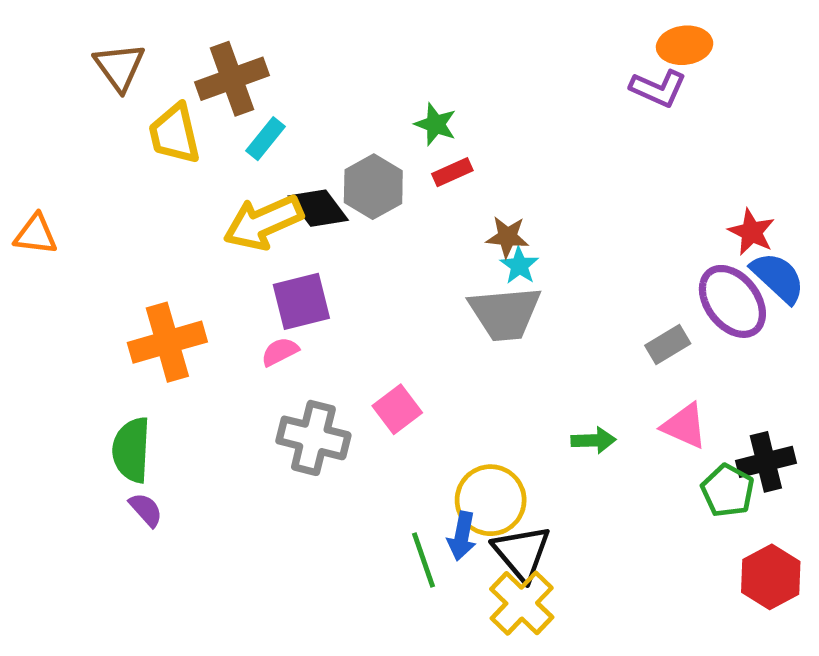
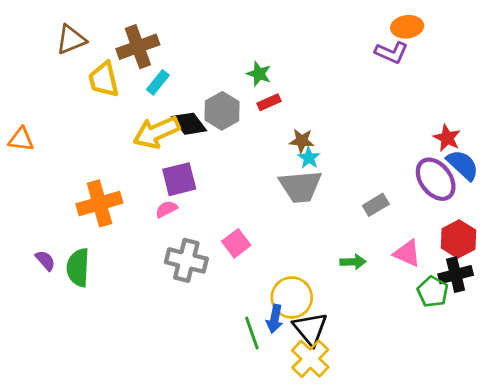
brown triangle: (119, 67) -> (71, 40), turned 44
gray rectangle: (668, 345) -> (376, 205), moved
purple semicircle: (146, 510) -> (45, 260), moved
red hexagon: (771, 577) -> (458, 239), moved

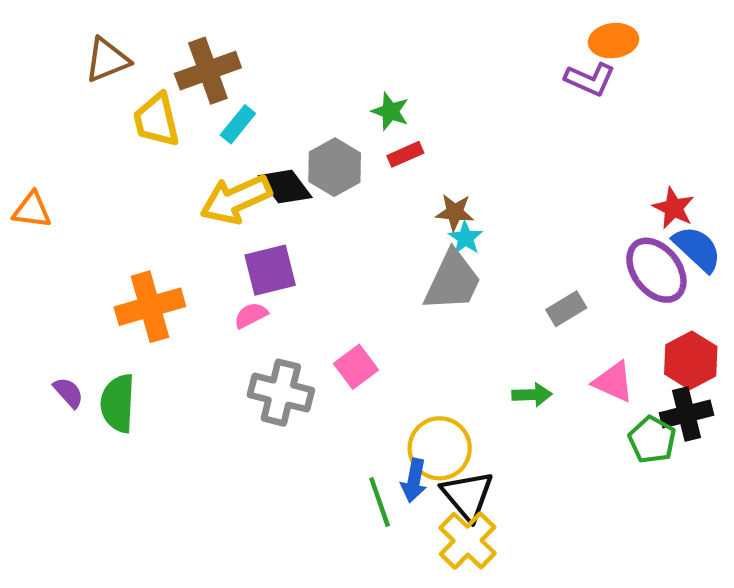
gray trapezoid: (300, 186) -> (453, 281), turned -60

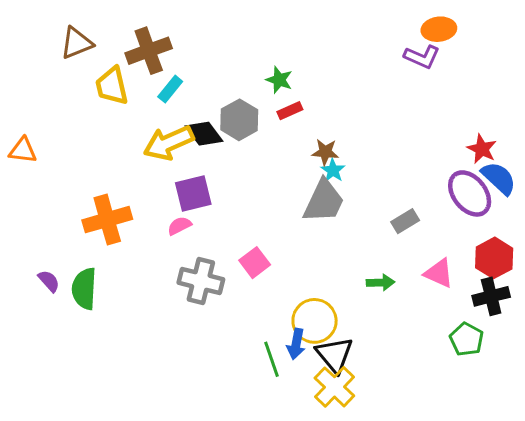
green pentagon: (652, 440) -> (467, 339), moved

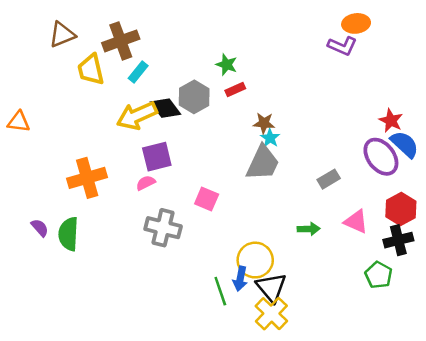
pink square: (255, 263) -> (207, 199), moved, turned -30

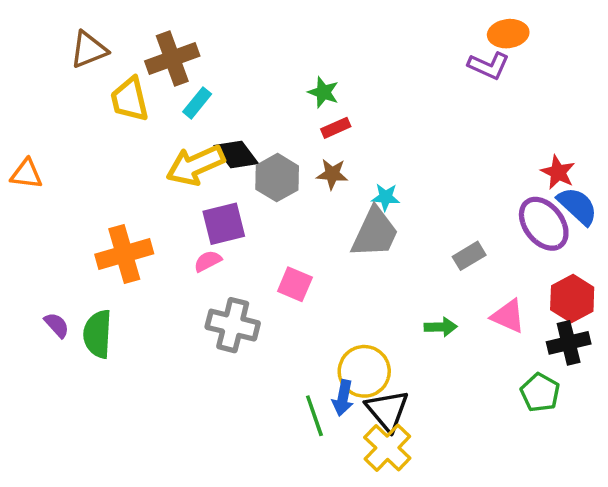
gray hexagon: (194, 97) -> (277, 178), moved
brown star: (264, 123) -> (332, 174), moved
cyan star: (270, 138) -> (386, 197), turned -30

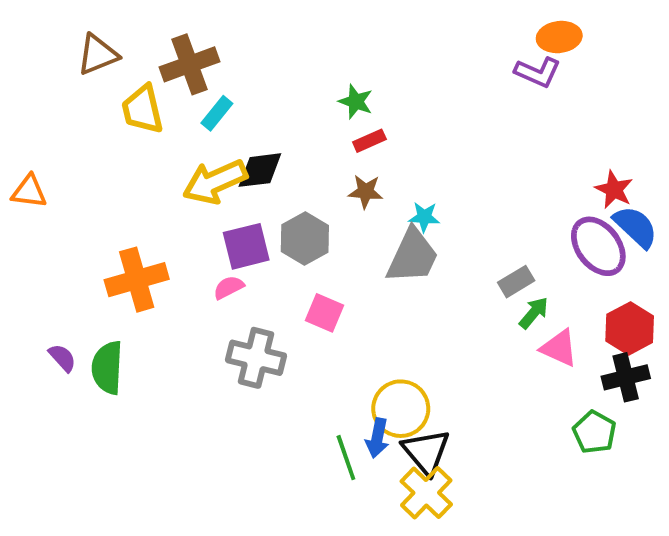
black diamond: (236, 154) -> (260, 170), turned -60
gray hexagon: (277, 178) -> (305, 238), moved
green arrow: (441, 327) -> (534, 313), moved, turned -48

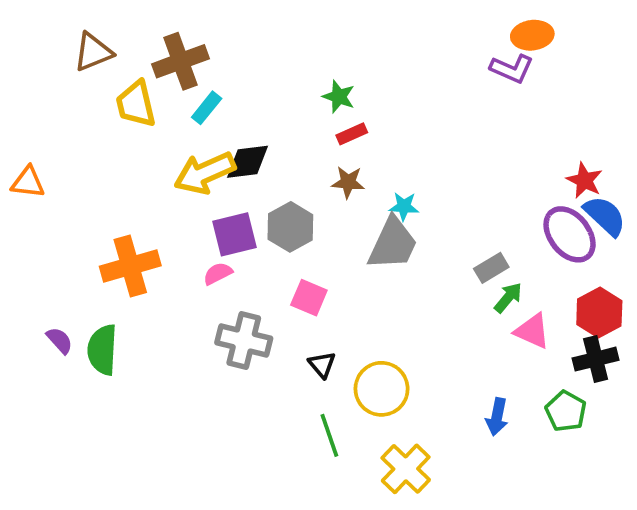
blue arrow: (377, 438) -> (497, 417), moved
black triangle: (426, 452) -> (322, 365), moved, size x0.6

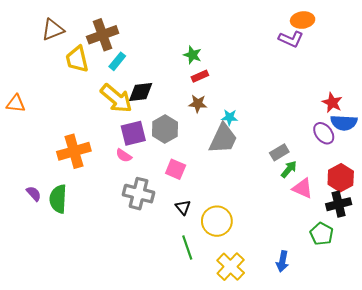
yellow arrow: (205, 173) -> (116, 98), turned -116
blue semicircle: (605, 216) -> (344, 123), turned 140
purple ellipse: (570, 234) -> (324, 133), size x0.7
pink semicircle: (218, 273) -> (124, 155), turned -119
blue arrow: (497, 417) -> (282, 261), moved

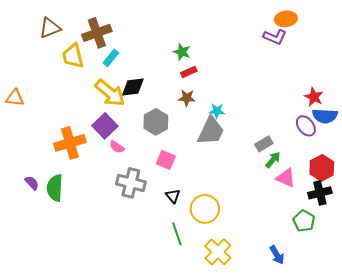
purple square: (133, 133) -> (105, 126), moved, turned -30
blue arrow: (282, 261) -> (277, 255), moved, turned -42

